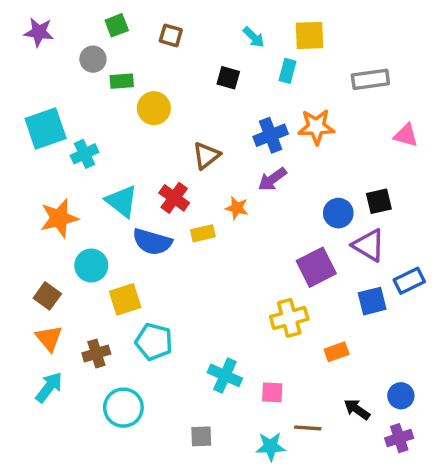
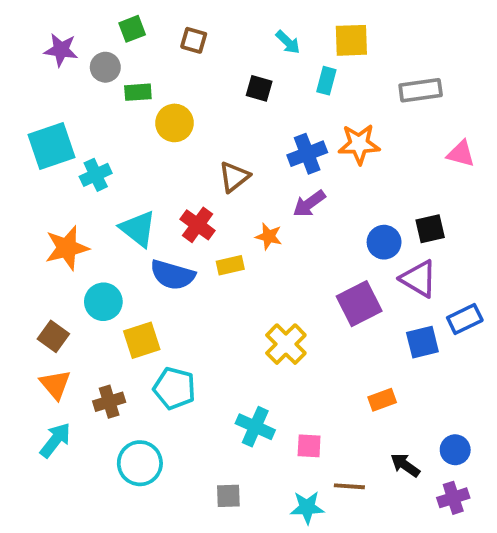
purple star: (39, 32) -> (61, 50), moved
yellow cross: (289, 318) -> (286, 344), moved, turned -30

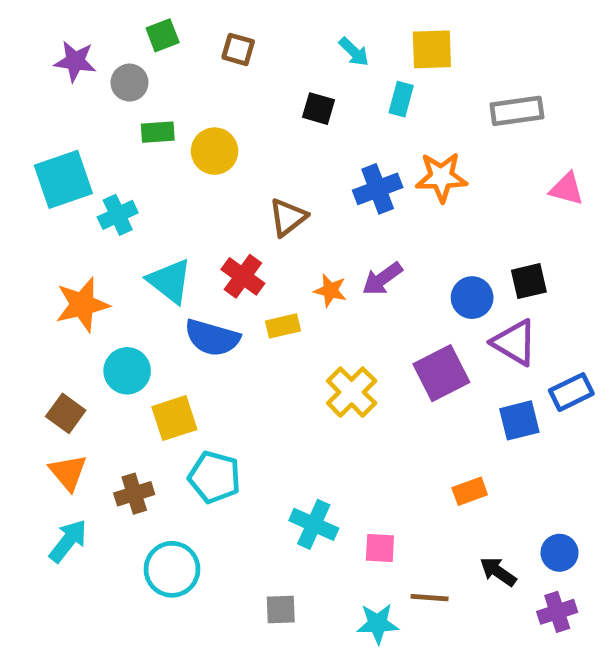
green rectangle: (138, 92) -> (158, 132), moved
purple arrow: (309, 204) -> (382, 279), moved
yellow cross: (286, 344) -> (352, 392), moved

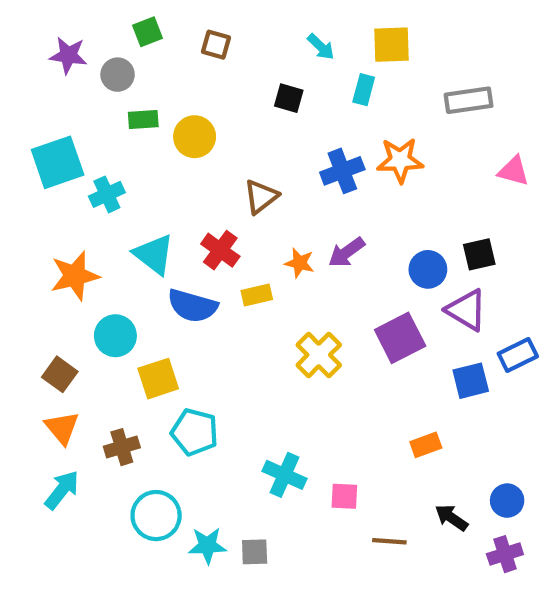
cyan star: (378, 624) -> (207, 546), moved

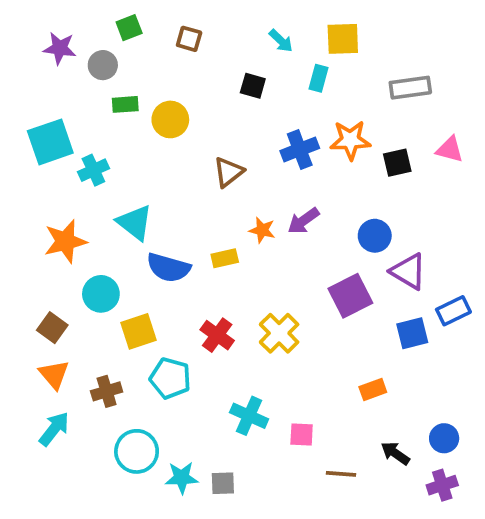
red cross: (220, 250) -> (217, 335), moved
black square: (479, 254) -> (397, 163), moved
yellow cross: (319, 355) -> (279, 333), moved

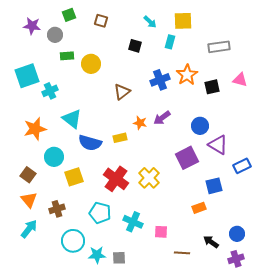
orange star: (350, 140) -> (187, 75), turned -30
blue square: (412, 333) -> (214, 186), moved
red cross: (217, 335) -> (116, 179), size x1.4
cyan pentagon: (170, 378) -> (100, 213), moved

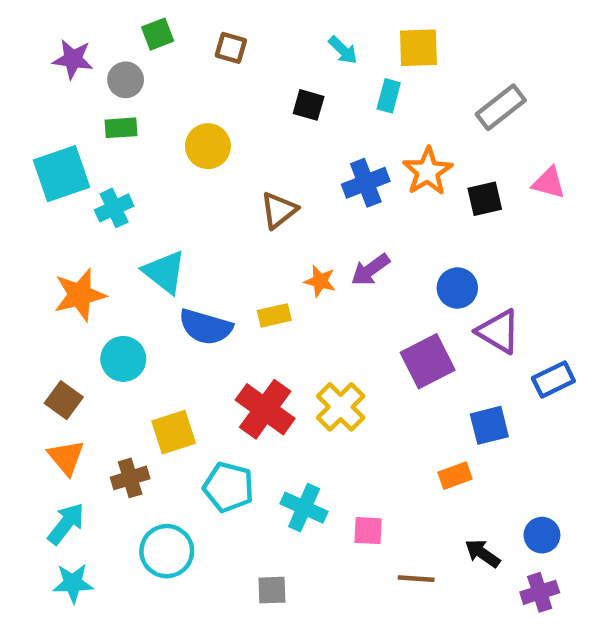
gray rectangle: (219, 47) -> (501, 107), turned -30
green rectangle: (67, 56) -> (121, 128), moved
yellow square: (74, 177) -> (174, 432), moved
cyan star: (97, 255) -> (73, 583), moved

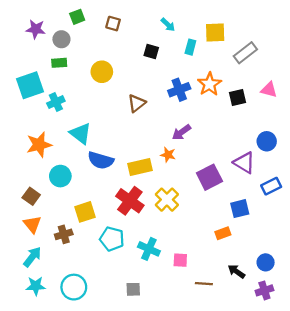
yellow square: (418, 48) -> (215, 33), moved
orange star: (320, 281) -> (168, 155), moved
blue circle: (457, 288) -> (267, 141), moved
yellow rectangle: (274, 315) -> (140, 167), moved, size x1.5
cyan circle: (167, 551) -> (74, 287), moved

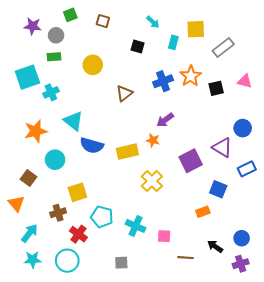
red cross: (130, 201) -> (78, 234), moved, size x0.7
blue square: (240, 209) -> (218, 189), turned 36
orange triangle: (32, 224) -> (16, 204), moved

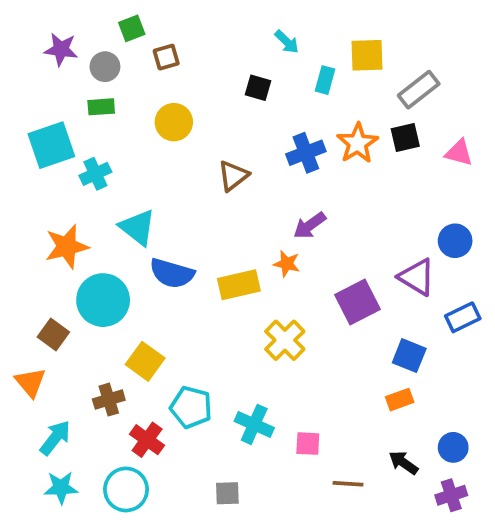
brown square: (103, 21) -> (166, 57), moved, turned -32
black square: (216, 88) -> (405, 137), moved
cyan circle: (55, 160) -> (103, 300), size x1.4
yellow square: (77, 192) -> (145, 361), turned -36
orange rectangle: (203, 212) -> (400, 400), moved

